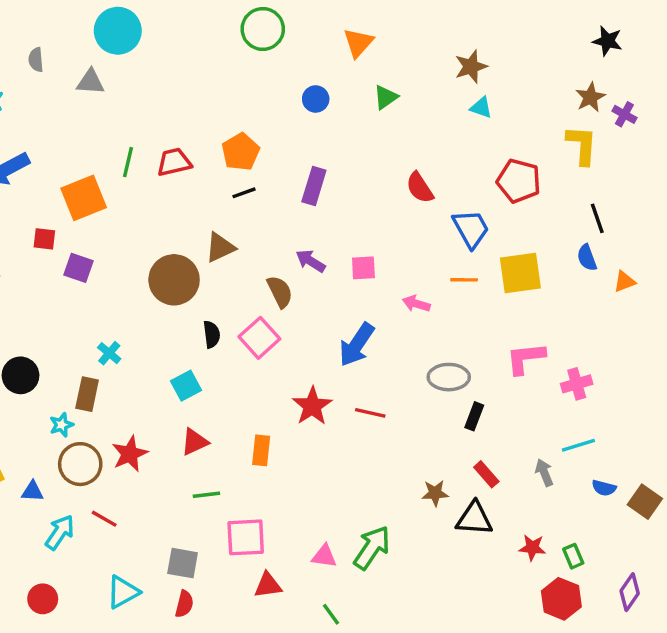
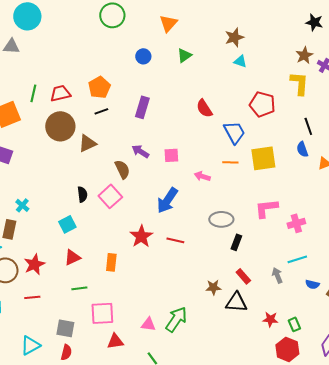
brown circle: (174, 280) -> (60, 126), moved
red line: (104, 519) -> (32, 297), moved, turned -35

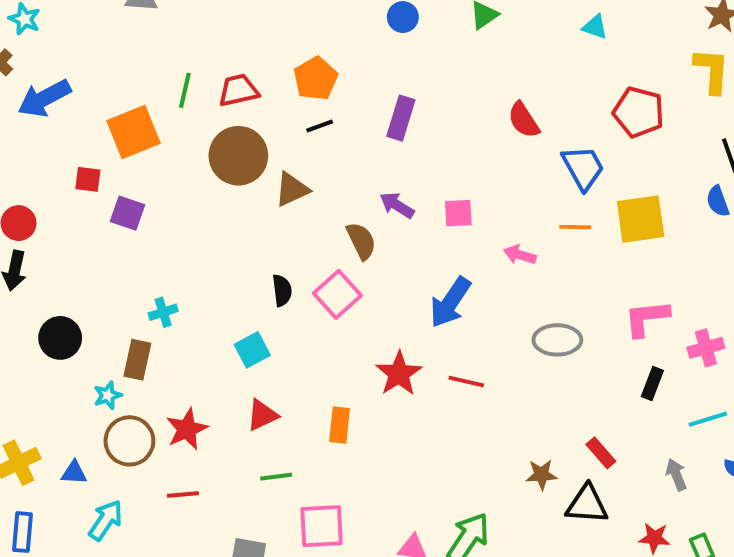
cyan cross: (22, 205) -> (163, 312), turned 32
black rectangle: (236, 242) -> (652, 384), moved
gray arrow: (277, 275) -> (676, 475), moved

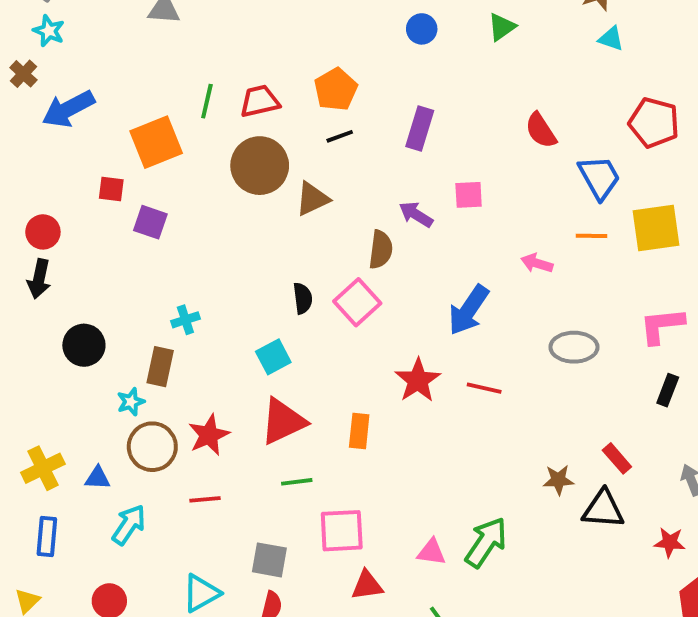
pink square: (458, 213) -> (469, 195), moved
brown semicircle: (361, 241) -> (381, 250), turned 33
red triangle: (262, 415) -> (283, 421), size x1.5

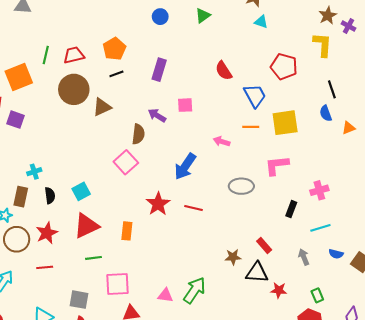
black semicircle: (303, 298) -> (50, 196), moved
pink L-shape: (662, 326) -> (277, 165), moved
red star: (670, 542) -> (279, 290), moved

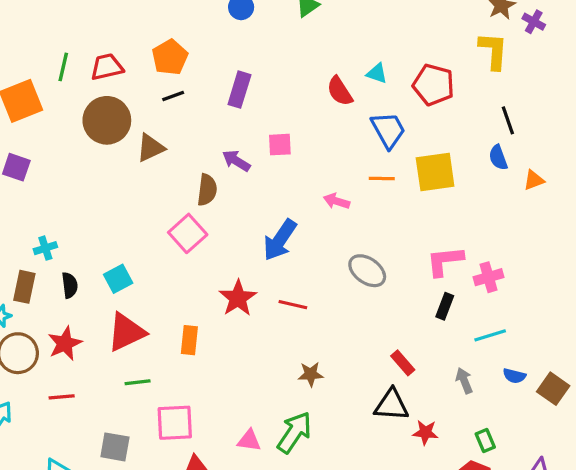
cyan triangle: (261, 22) -> (377, 73), moved
pink L-shape: (277, 165) -> (445, 261), moved
gray ellipse: (241, 186) -> (367, 271), turned 35
brown star: (233, 257) -> (311, 374), moved

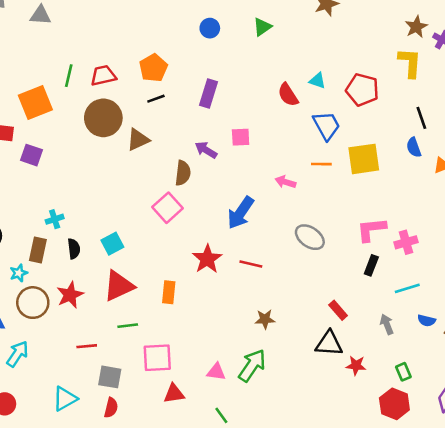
red line: (62, 397) -> (87, 346), moved

